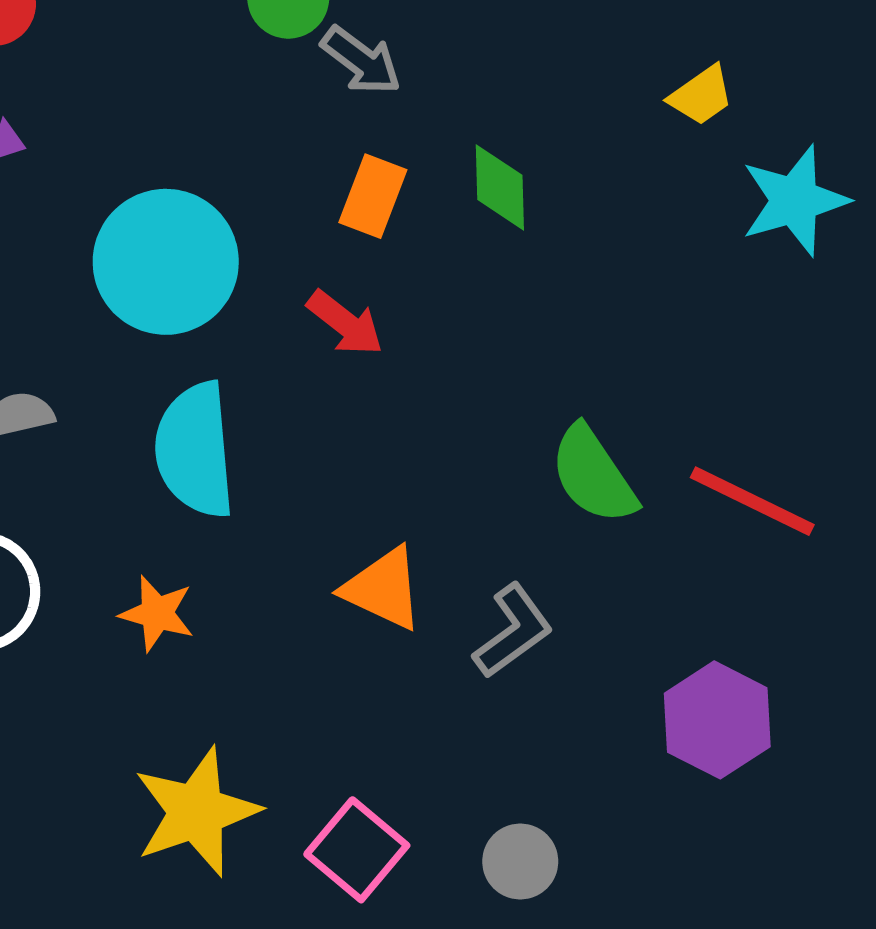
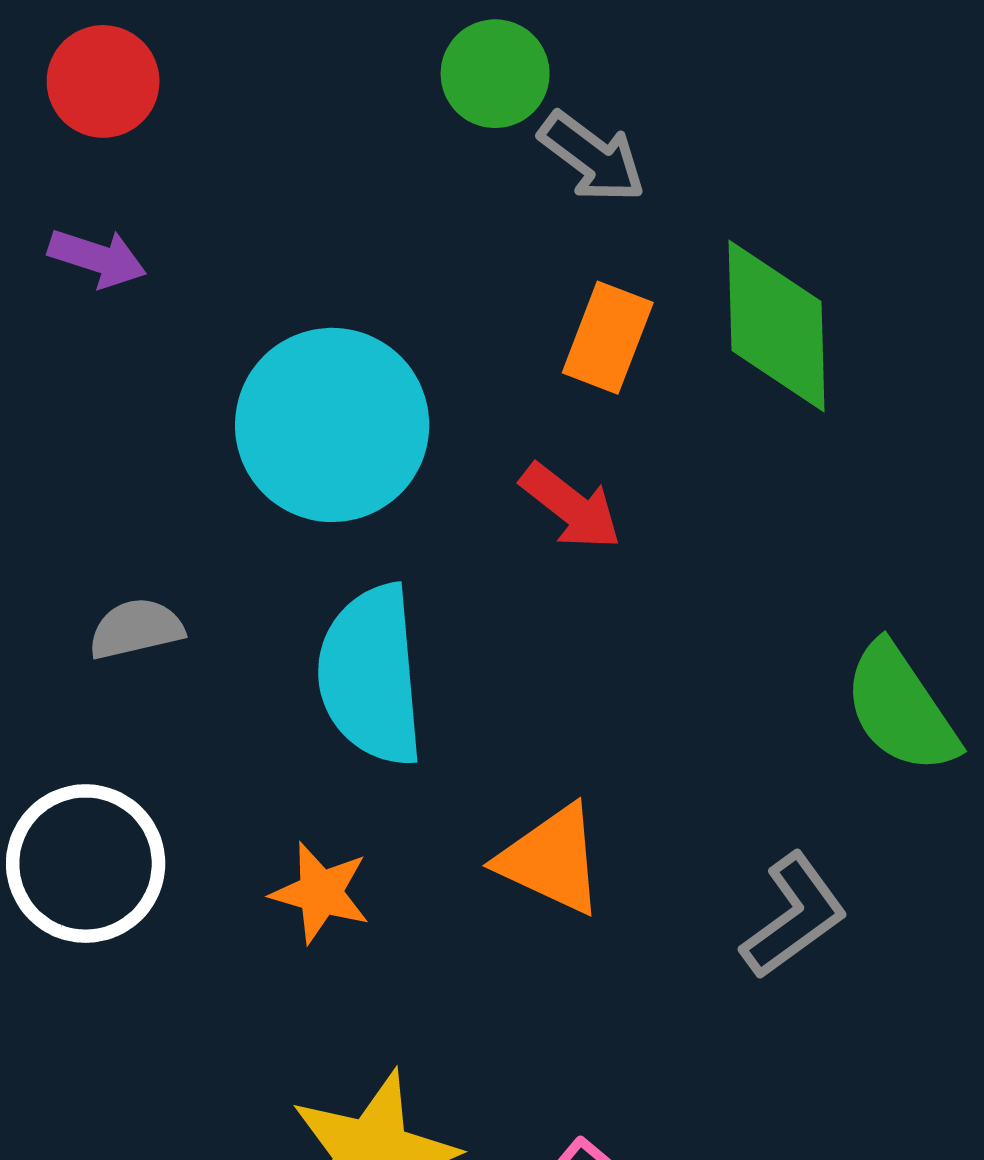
green diamond: (500, 187) -> (776, 326), size x1.5
orange triangle: (383, 589) -> (551, 860), moved

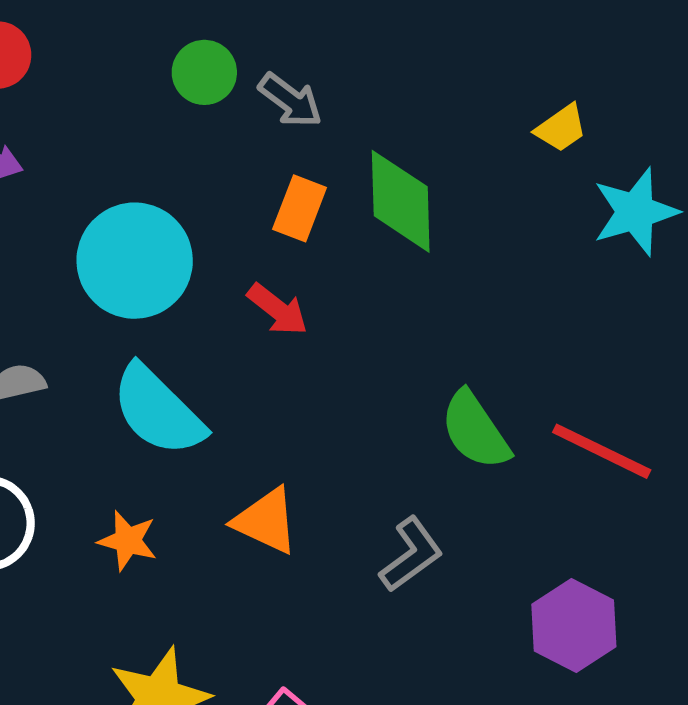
green circle: (495, 74) -> (204, 72), moved
cyan semicircle: (371, 675) -> (158, 411), turned -40

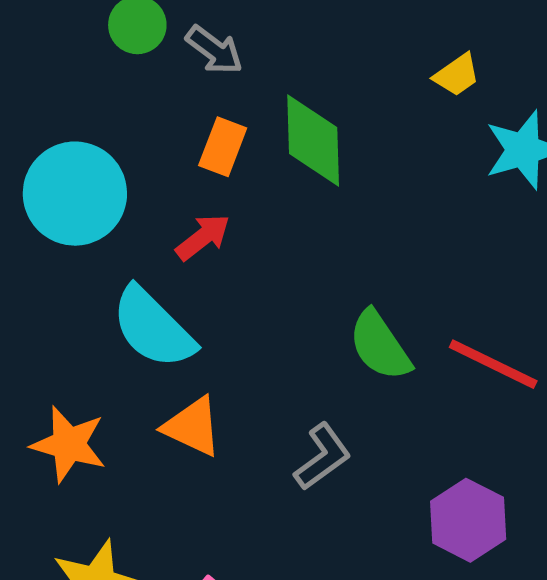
red arrow: (278, 309) -> (203, 237), turned -76
cyan semicircle: (158, 411) -> (153, 328), moved
orange star: (128, 541) -> (69, 444), size x1.4

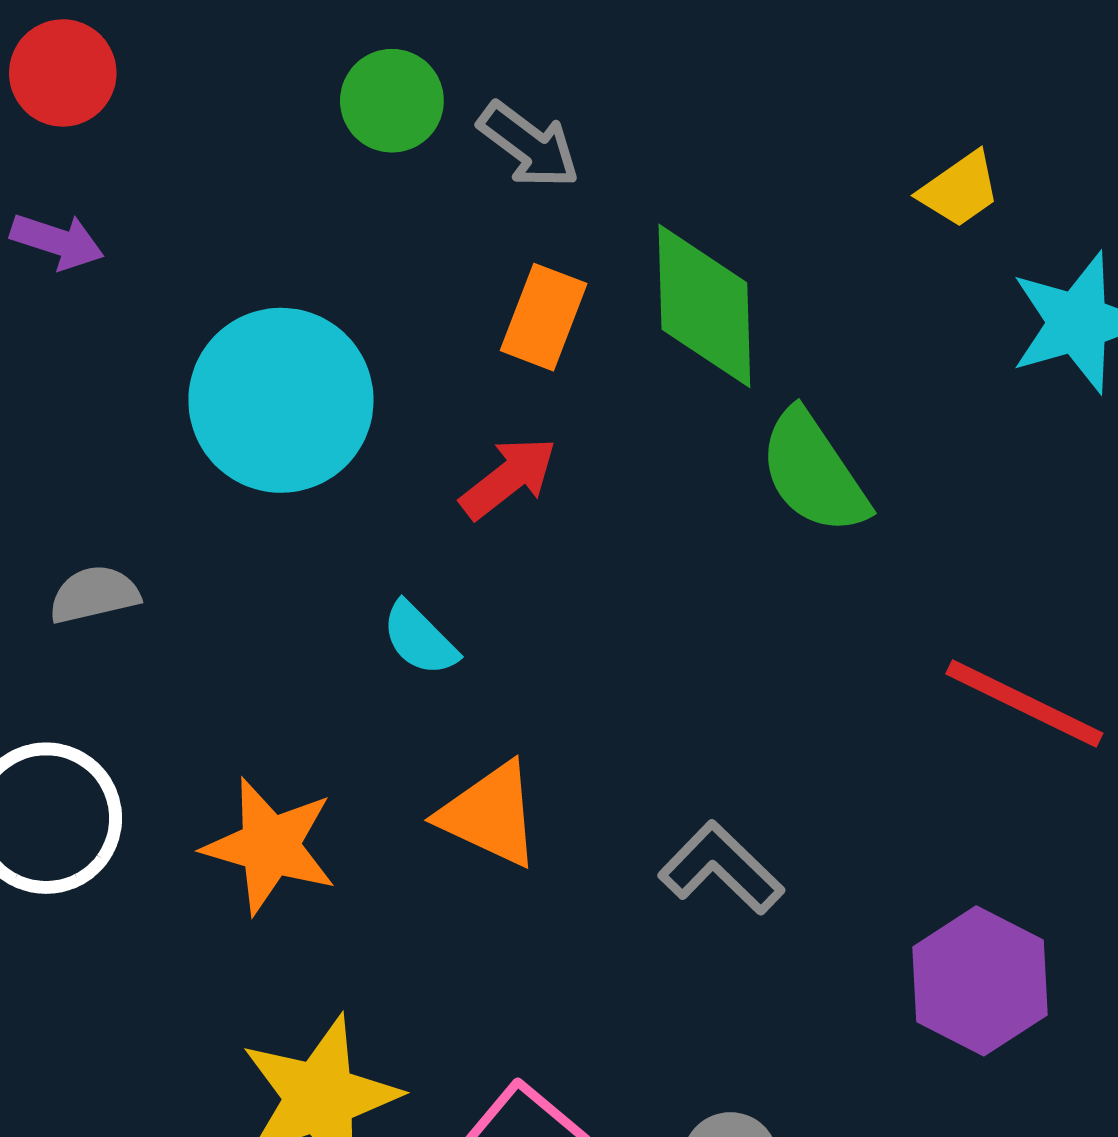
cyan semicircle: (153, 328) -> (420, 639), size x0.5
green semicircle: (380, 345) -> (814, 472), moved
gray L-shape: (323, 457) -> (721, 868), turned -100

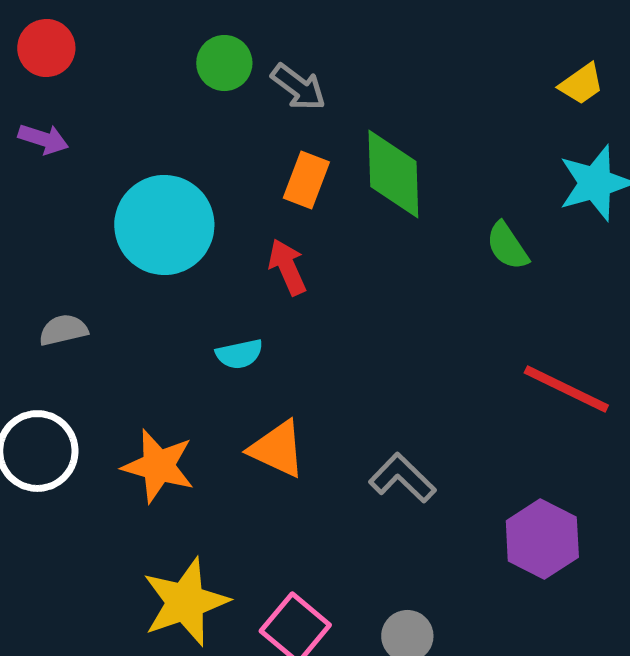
yellow trapezoid: (960, 189) -> (581, 84), moved
green semicircle: (814, 472) -> (507, 246), moved, size x0.7
red arrow: (508, 478) -> (287, 267), turned -76
cyan semicircle: (420, 639) -> (239, 354), turned -57

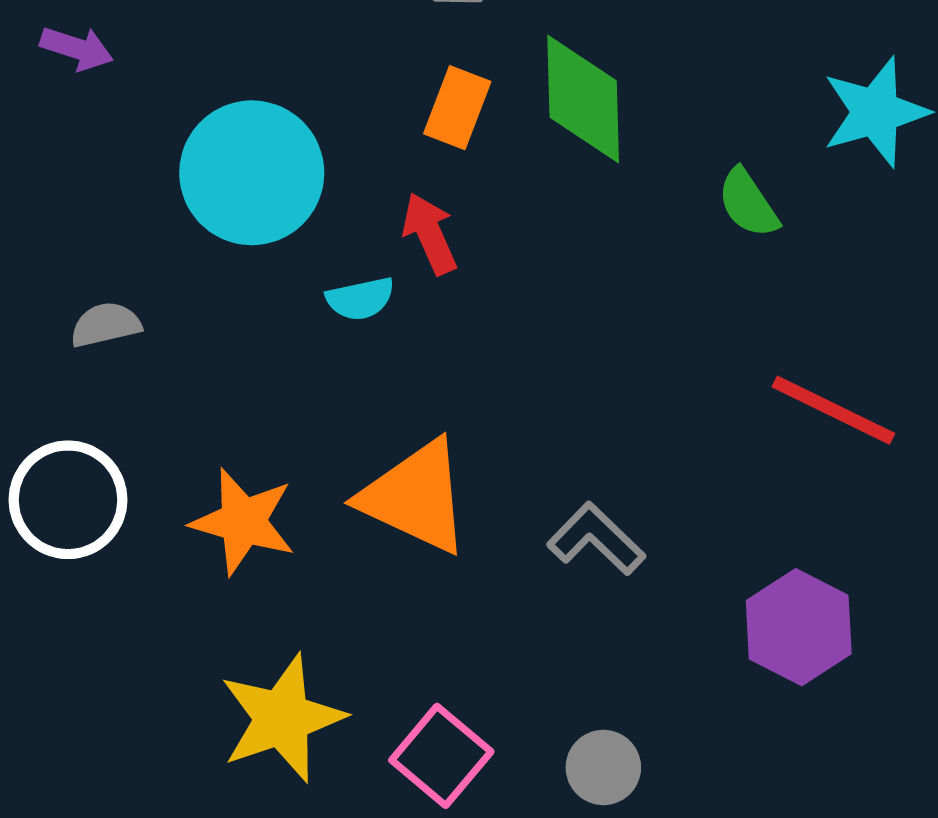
cyan semicircle: (239, 354) -> (360, 299), moved
orange triangle: (277, 449) -> (415, 497), size x1.4

